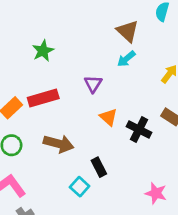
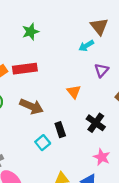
cyan arrow: (126, 59) -> (86, 46), moved
purple triangle: (93, 84) -> (101, 70), moved
black cross: (139, 130) -> (96, 123), moved

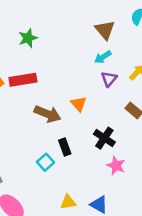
cyan arrow: (86, 46) -> (103, 57), moved
brown arrow: (31, 106) -> (48, 114), moved
pink star: (102, 157) -> (116, 166), moved

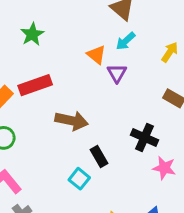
purple triangle: (109, 79) -> (117, 73), moved
orange triangle: (79, 104) -> (96, 55), moved

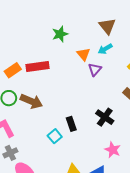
green star: (32, 34) -> (60, 34), moved
brown arrow: (72, 121) -> (31, 101), moved
pink star: (164, 168) -> (113, 150), moved

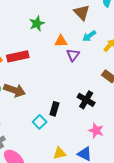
cyan arrow: (105, 49) -> (89, 36), moved
orange triangle: (83, 54) -> (61, 41), turned -48
black rectangle: (71, 124) -> (54, 109), turned 40

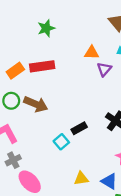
green star: (37, 24) -> (46, 28), moved
black rectangle: (54, 109) -> (79, 128), turned 40

